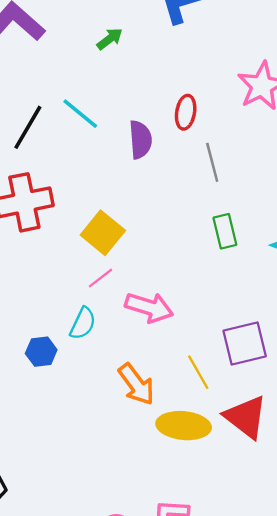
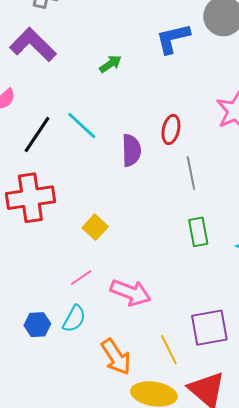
yellow square: (103, 233) -> (95, 227), size x0.7
pink line: (101, 278) -> (81, 278), moved
cyan semicircle: (83, 323) -> (74, 319), moved

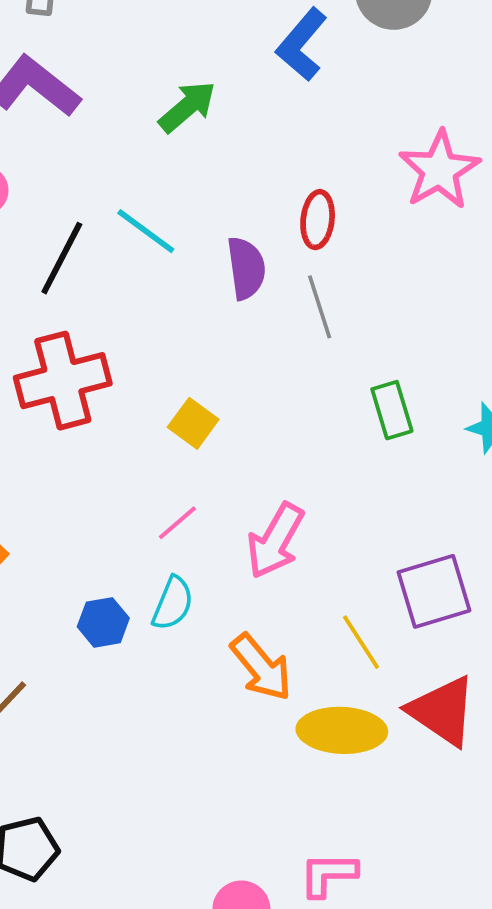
blue L-shape: (173, 38) -> (302, 44), turned -30
green arrow: (110, 64) -> (187, 107), size x1.4
gray line: (191, 173) -> (320, 307), moved
pink arrow: (131, 292) -> (275, 541), turned 105

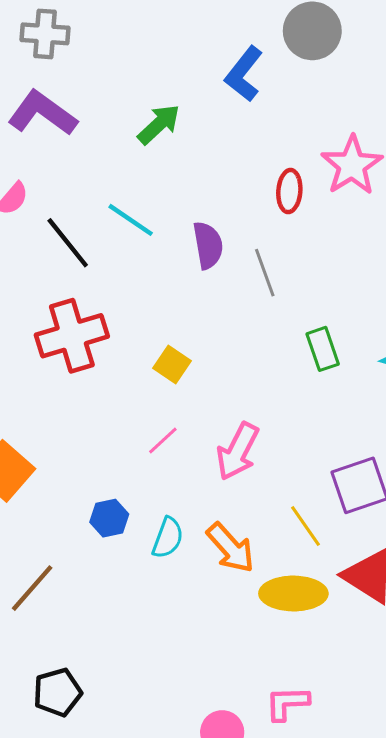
red ellipse: (318, 220) -> (289, 191), moved
black line: (62, 258) -> (68, 243), turned -64
cyan semicircle: (173, 603) -> (168, 538), moved

